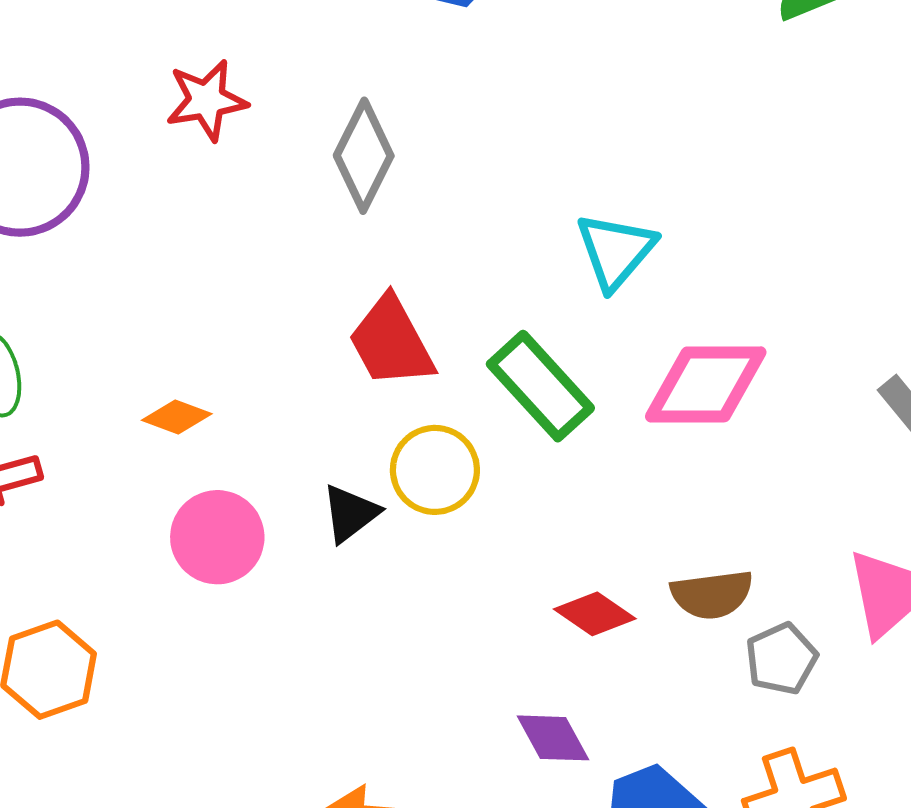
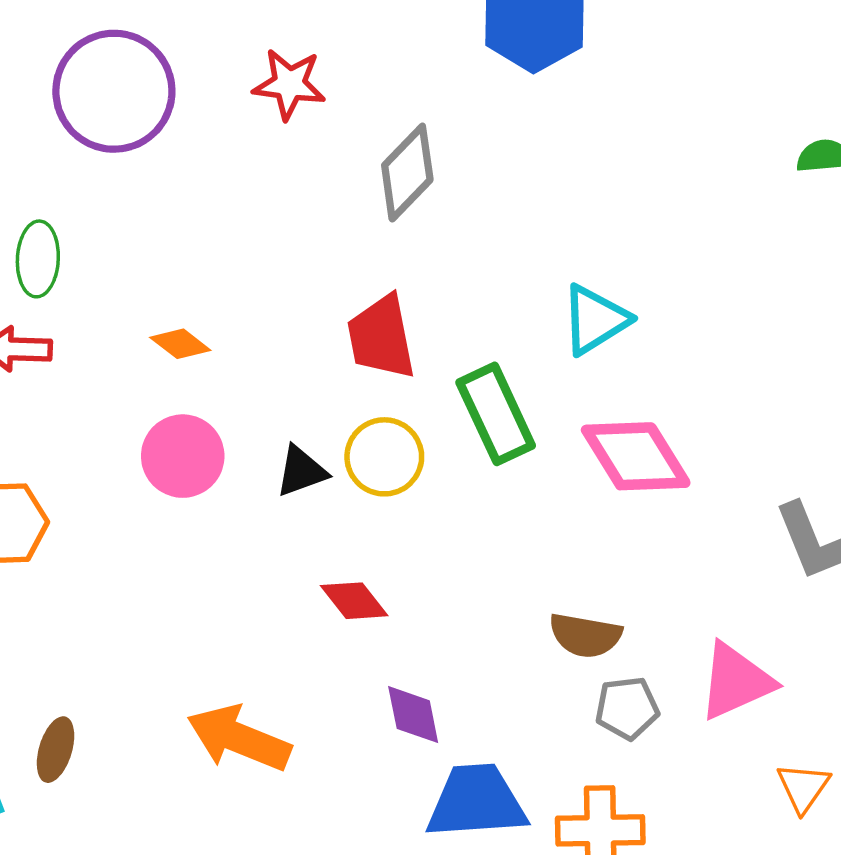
pink diamond: (706, 384) -> (636, 456), turned 41
red diamond: (595, 614) -> (354, 601), moved

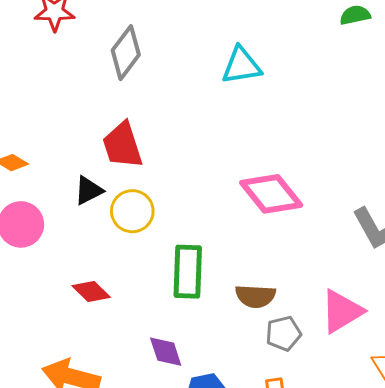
cyan triangle: (595, 320) -> (241, 66), moved, turned 30
green rectangle: (496, 414) -> (188, 272), moved, turned 34
black triangle: (301, 471) -> (89, 190), moved
red diamond: (354, 601) -> (91, 291), moved

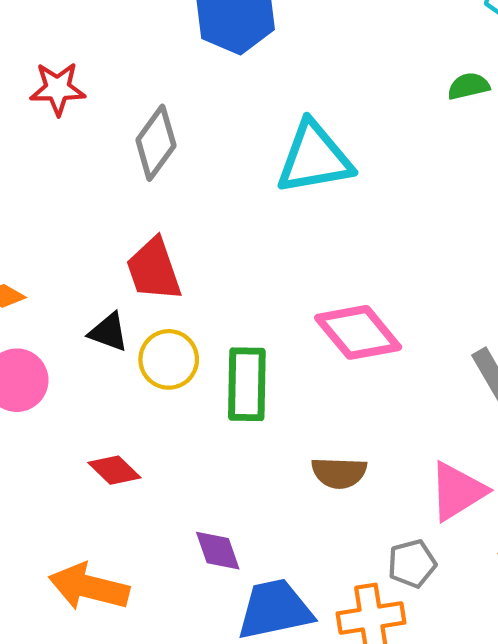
cyan triangle: (241, 66) -> (314, 158), size x1.4
black triangle: (89, 190) -> (109, 332), turned 48
green rectangle: (188, 272) -> (247, 384), moved
gray pentagon: (283, 334) -> (412, 564), moved

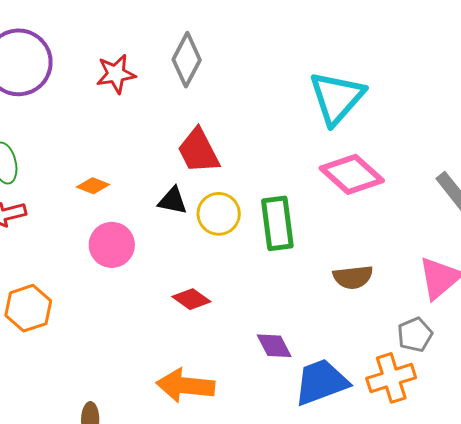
red star: (58, 89) -> (116, 74), moved
cyan triangle: (314, 158) -> (337, 98), moved, turned -30

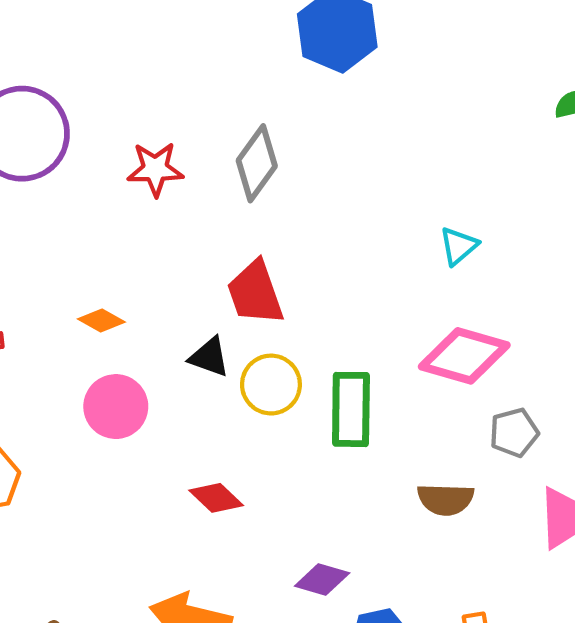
cyan triangle: (337, 98) -> (459, 246), size x0.5
pink diamond: (352, 174) -> (464, 356), turned -34
gray pentagon: (415, 335) -> (514, 433), moved
purple diamond: (274, 346) -> (322, 579), turned -54

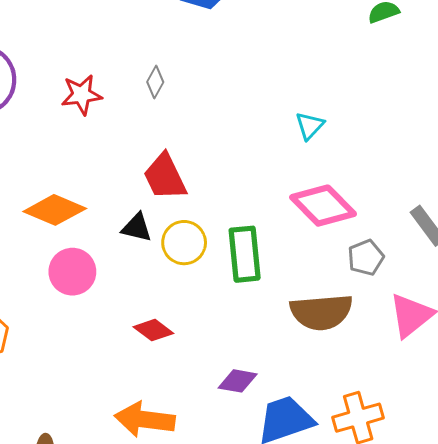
gray diamond: (257, 163) -> (155, 82), size x0.6
orange diamond: (101, 320) -> (55, 210), size x1.8
pink diamond: (464, 356) -> (323, 206), turned 36
brown semicircle: (446, 499) -> (321, 312), size x1.5

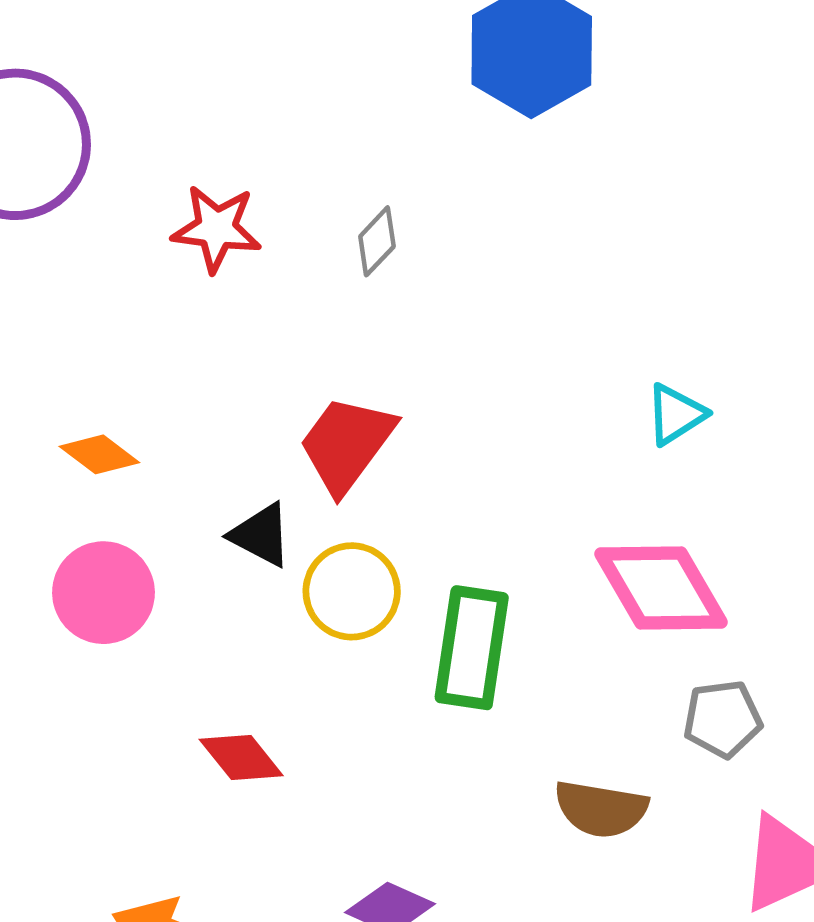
red trapezoid: (165, 177) -> (347, 444), turned 48
orange diamond: (55, 210) -> (99, 454), size x0.6
brown semicircle: (321, 312) -> (601, 809), size x0.7

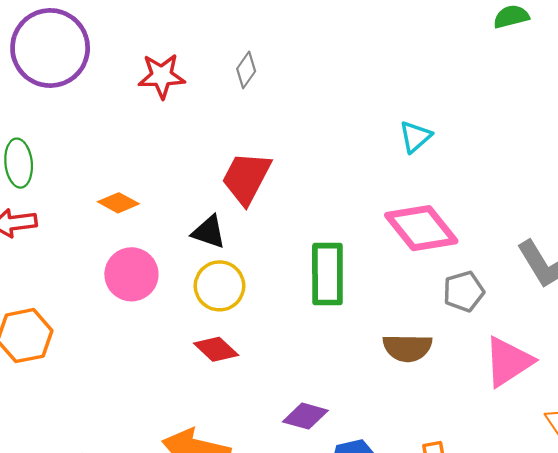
yellow circle: (352, 591) -> (219, 286), moved

